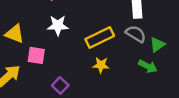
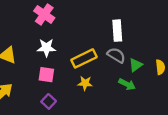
pink square: (36, 55) -> (46, 75), moved

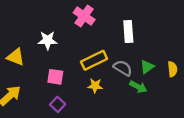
pink cross: (44, 14) -> (84, 16), moved
white star: (46, 48) -> (48, 40), moved
gray semicircle: (116, 55) -> (123, 68), moved

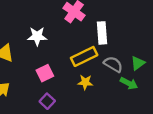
white rectangle: (128, 32) -> (102, 33), moved
pink square: (55, 77) -> (45, 73), turned -35

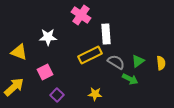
pink square: (45, 73) -> (45, 72), moved
yellow star: (85, 82) -> (95, 94), moved

